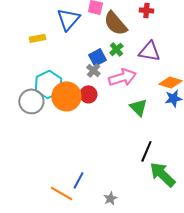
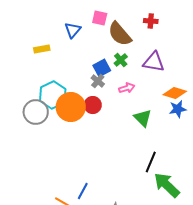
blue triangle: (68, 19) -> (73, 30), size x0.7
pink arrow: (122, 77) -> (127, 88), size x0.6

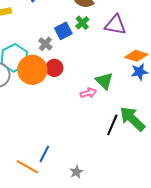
gray cross: (98, 81) -> (45, 44), moved
pink arrow: (127, 88) -> (88, 93), moved
green arrow: (167, 185) -> (132, 119), moved

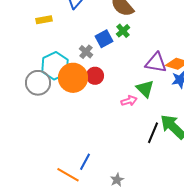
purple triangle: (115, 25) -> (156, 63), moved

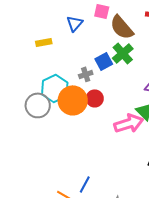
green cross: (123, 31) -> (123, 53), size x1.5
gray cross: (86, 52) -> (86, 74), turned 32
pink arrow: (129, 101) -> (129, 123), size x1.8

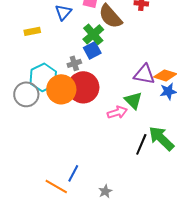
green cross: (123, 53) -> (93, 34), moved
red circle: (95, 98) -> (83, 87), size x1.8
pink arrow: (129, 123) -> (117, 112), size x0.7

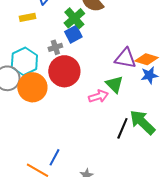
yellow rectangle: (32, 31) -> (27, 17), moved
orange circle: (61, 89) -> (32, 87), moved

